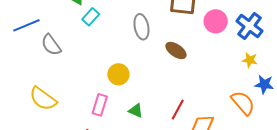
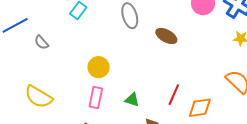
gray semicircle: (51, 45) -> (41, 42), size x0.7
yellow circle: (118, 74) -> (99, 67), moved

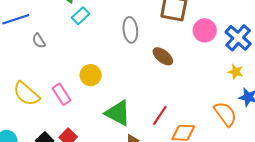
pink rectangle: (96, 97) -> (62, 94), moved, turned -55
green triangle: (132, 100) -> (118, 113), size x1.8

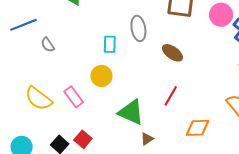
cyan rectangle: (81, 16) -> (110, 44), moved, turned -42
pink circle: (205, 30) -> (221, 15), moved
red line: (160, 115) -> (171, 96), moved

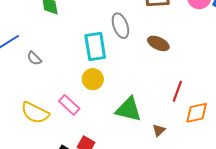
cyan rectangle: (110, 44) -> (95, 46), size x1.6
red line: (171, 96) -> (177, 91), moved
brown triangle: (147, 139) -> (159, 130), moved

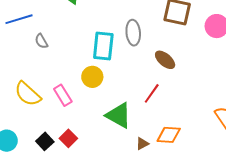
red line: (177, 91) -> (152, 93), moved
orange diamond: (197, 113) -> (169, 135), moved

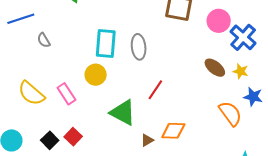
gray ellipse: (133, 33) -> (139, 47), moved
brown ellipse: (165, 60) -> (215, 68), moved

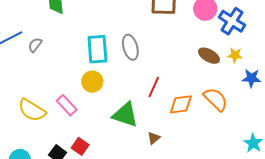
gray semicircle: (44, 40) -> (35, 45), moved, turned 77
orange semicircle: (230, 113) -> (216, 99), moved
orange diamond: (173, 131) -> (181, 104), moved

